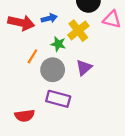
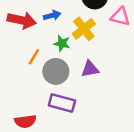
purple triangle: (84, 67) -> (90, 69), turned 30

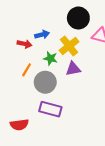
red arrow: (22, 20) -> (25, 44), moved, size x0.6
purple triangle: (90, 69) -> (73, 69), moved

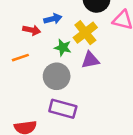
orange line: (27, 70) -> (20, 58), moved, turned 40

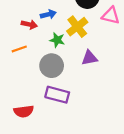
purple triangle: (90, 60) -> (89, 58), moved

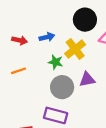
red arrow: (29, 24) -> (20, 40), moved
gray circle: (52, 66) -> (62, 87), moved

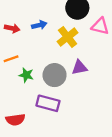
green star: (56, 62) -> (26, 75), moved

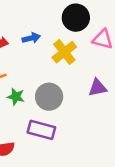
purple triangle: (80, 67) -> (98, 88), moved

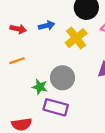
green star: (16, 97) -> (40, 87), moved

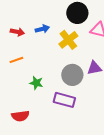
gray circle: (62, 78) -> (72, 75), moved
purple rectangle: (56, 107) -> (64, 100), moved

